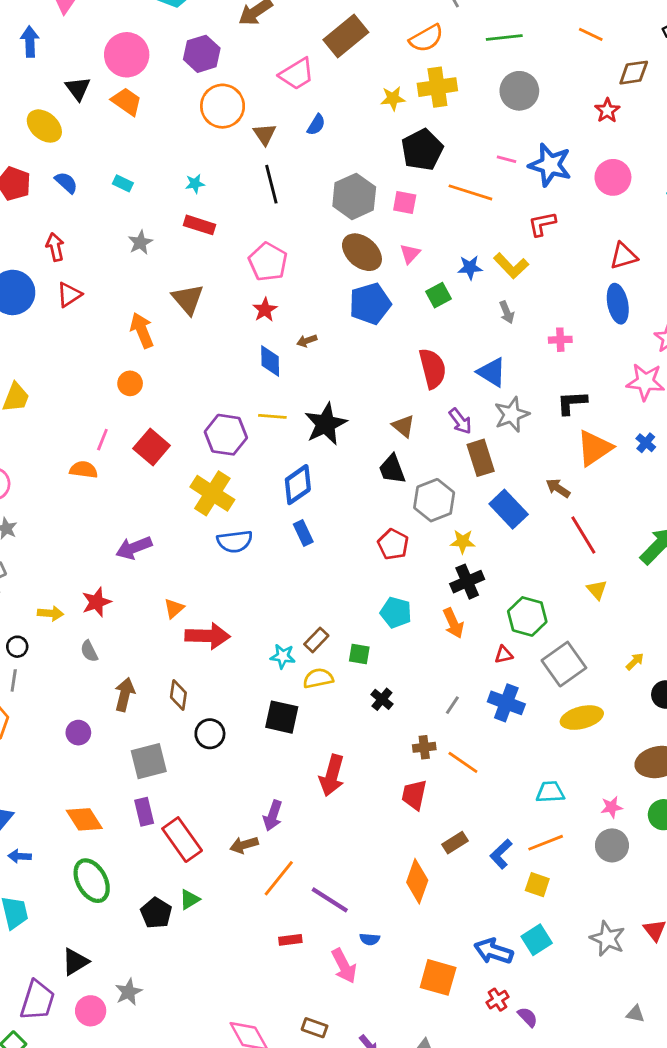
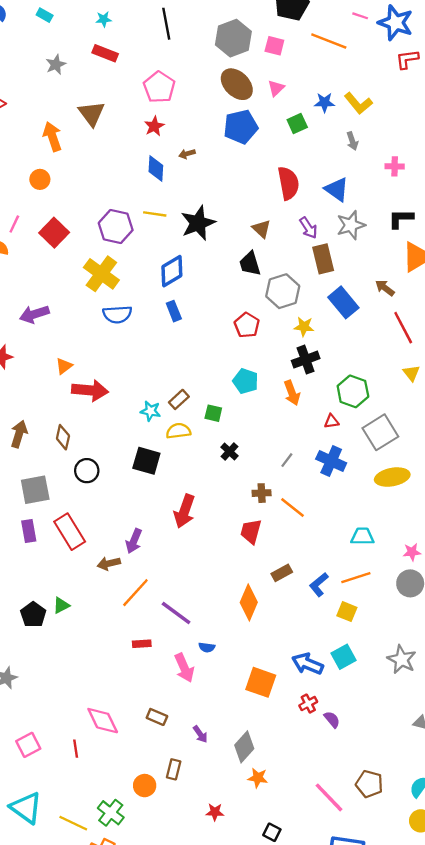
red L-shape: (542, 224) -> (407, 59), moved
red rectangle: (182, 840) -> (70, 532), moved

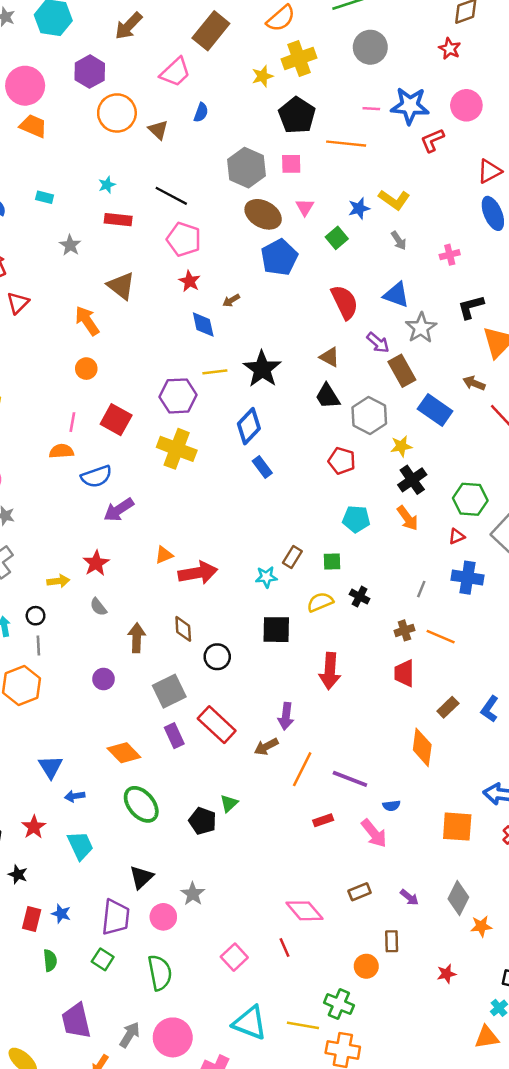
black line: (166, 24) -> (171, 196), moved, turned -36
blue semicircle: (117, 314) -> (96, 476), moved
orange triangle: (64, 366) -> (164, 555), turned 30
yellow semicircle: (178, 431) -> (320, 602), moved
brown rectangle: (157, 717) -> (360, 892), turned -30

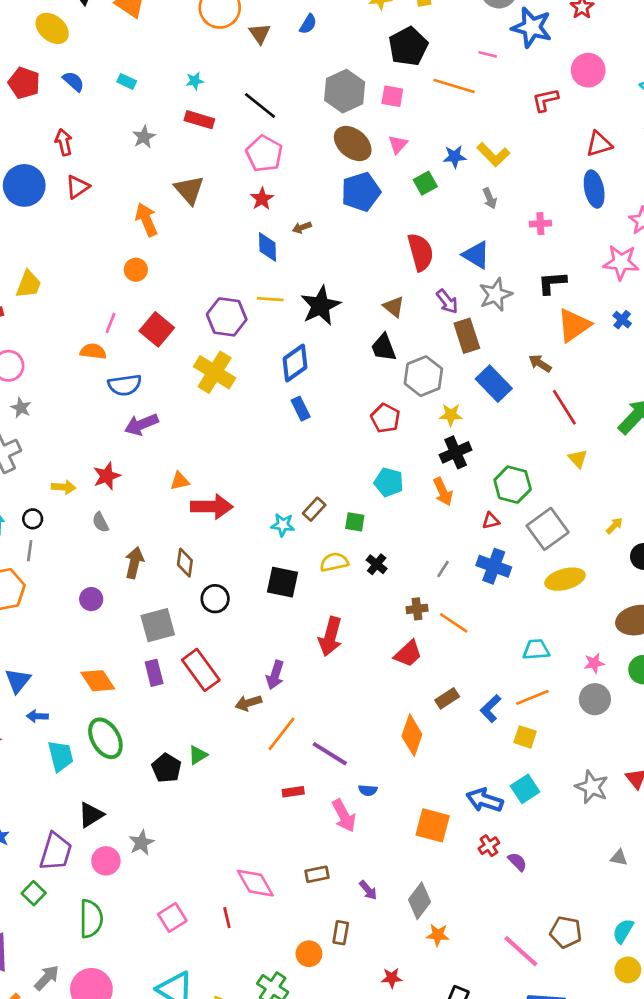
blue star: (410, 106) -> (532, 27), moved
red trapezoid: (404, 673) -> (408, 654), turned -144
cyan trapezoid: (80, 846) -> (61, 756), moved

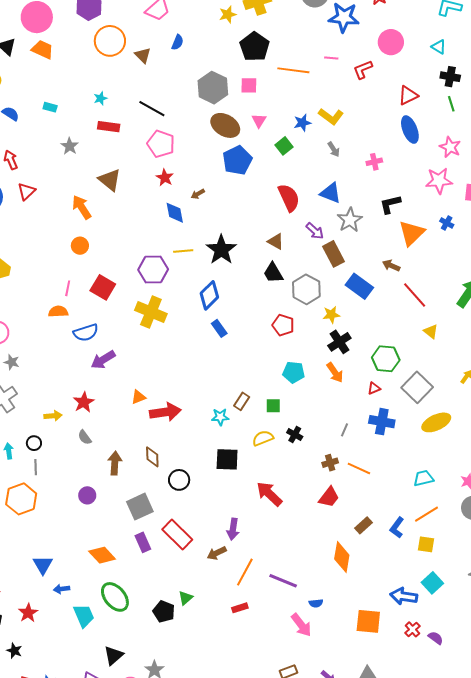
pink line: (488, 54) -> (331, 58), moved
red arrow: (330, 636) -> (269, 494), turned 128
red rectangle: (293, 792) -> (240, 608), moved

